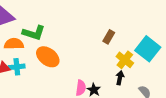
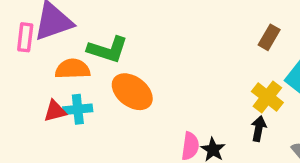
brown rectangle: (109, 37) -> (269, 37), moved

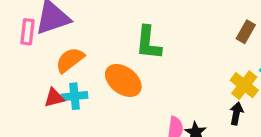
green L-shape: (108, 50) -> (148, 43), moved, turned 78
orange semicircle: (73, 69) -> (70, 60), turned -36

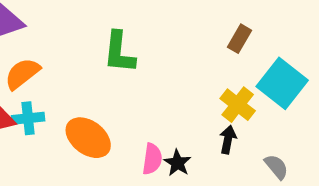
orange ellipse: (123, 80) -> (88, 138), moved

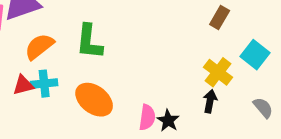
green L-shape: (119, 52) -> (89, 42), moved
cyan square: (282, 83) -> (255, 55), size x0.7
gray semicircle: (276, 167) -> (263, 108), moved

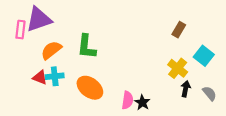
red triangle: (23, 85) -> (40, 77), turned 35
black arrow: (210, 101) -> (186, 89), moved

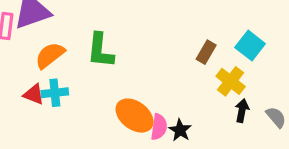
brown rectangle: (179, 30) -> (206, 52), moved
cyan square: (204, 56) -> (250, 46), moved
orange ellipse: (90, 88) -> (135, 116), moved

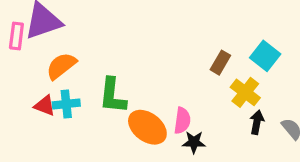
green L-shape: (100, 50) -> (113, 96), moved
pink semicircle: (159, 127) -> (182, 121), moved
black star: (180, 130) -> (194, 142), turned -30

